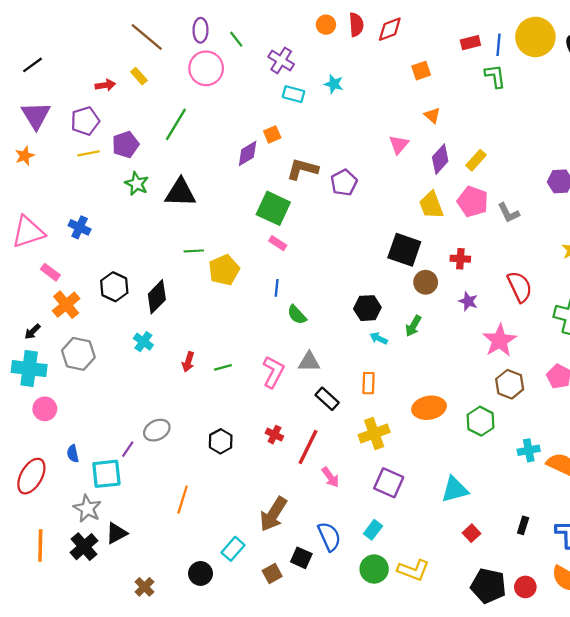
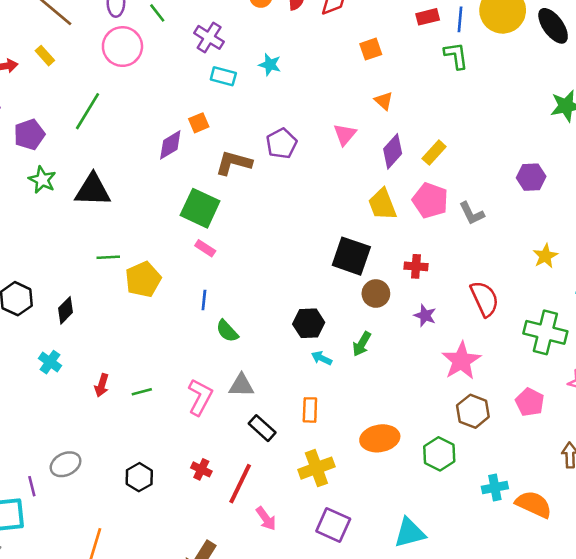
purple pentagon: (344, 183) -> (281, 144), moved
black diamond: (157, 297) -> (66, 310), size x0.7
purple line: (128, 449) -> (32, 486), turned -48

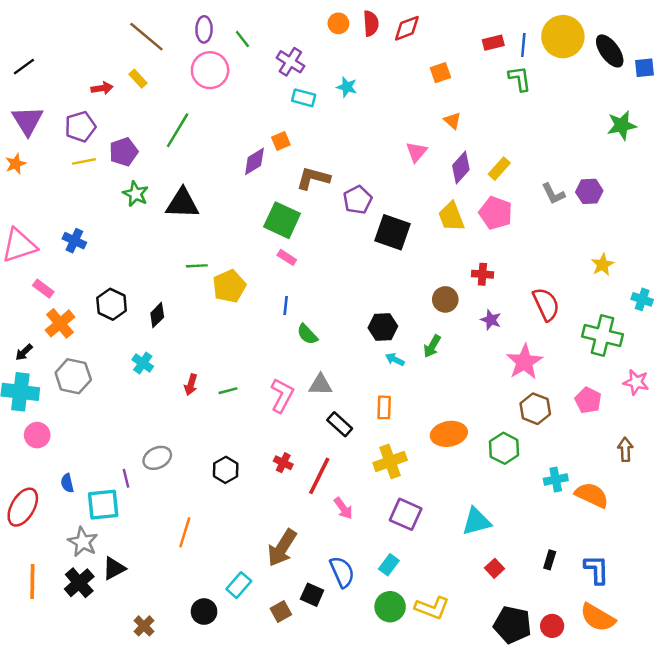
purple pentagon: (281, 144) -> (358, 200), moved
gray L-shape: (472, 213) -> (553, 194), moved
black square: (351, 256) -> (392, 232), moved

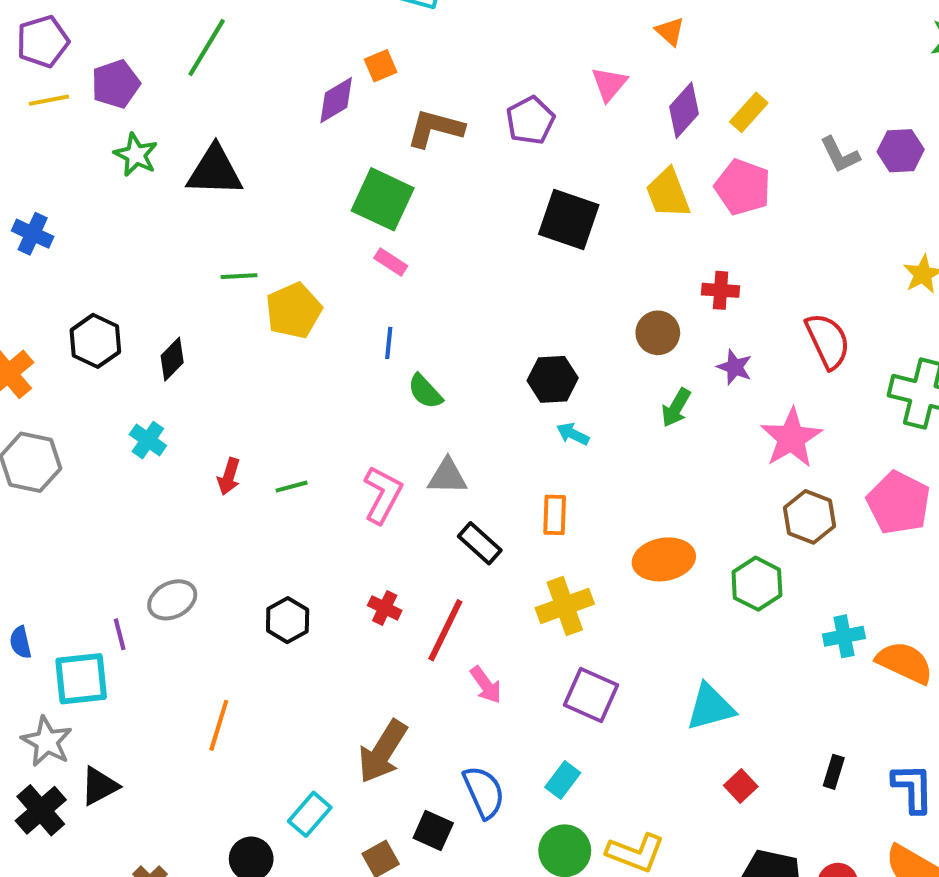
purple pentagon: (358, 200) -> (530, 120), moved
green arrow: (432, 346) -> (676, 408), moved
pink pentagon: (588, 400) -> (899, 503), size x1.4

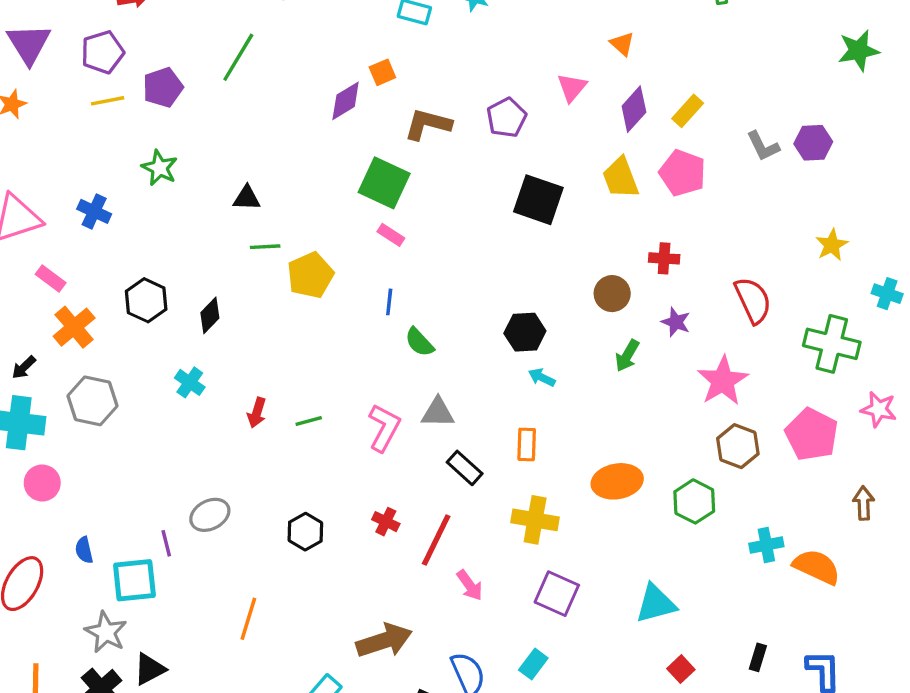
green star: (136, 155) -> (160, 168), moved
black triangle: (215, 171) -> (247, 198), moved, size x0.6
yellow cross: (565, 606) -> (535, 520), turned 30
brown arrow: (383, 752) -> (384, 641), turned -140

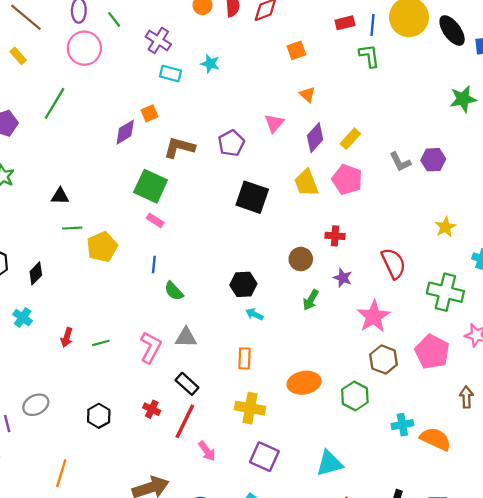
black rectangle: (465, 468) -> (187, 384), moved

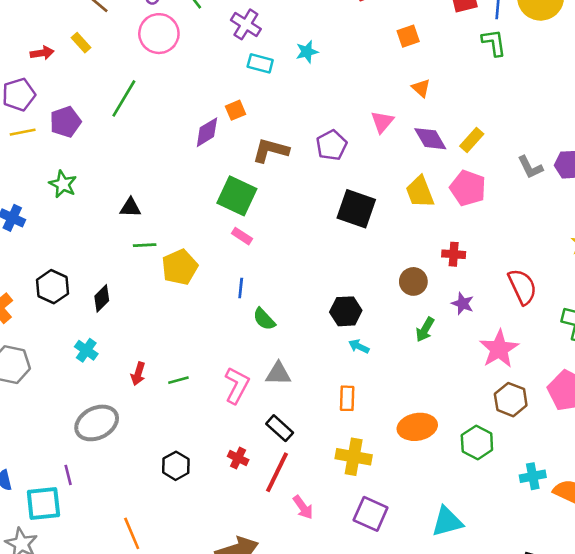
cyan star: (210, 64) -> (307, 52), turned -30
purple diamond: (315, 138) -> (430, 139), turned -72
gray ellipse: (36, 405) -> (97, 423), moved, size x1.4
orange line: (61, 473) -> (132, 533), turned -40

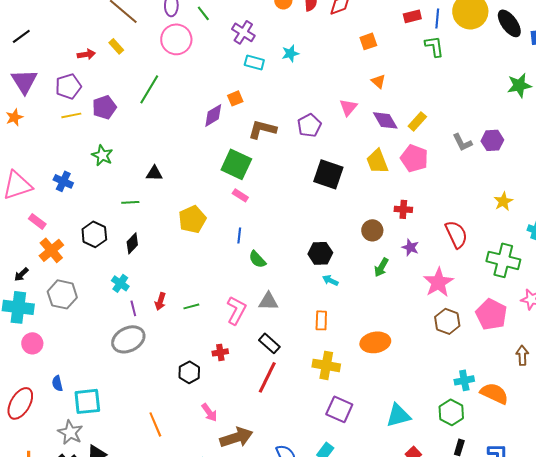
green line: (145, 245) -> (130, 202), moved
green hexagon: (477, 442) -> (451, 412), moved
red cross: (238, 458) -> (220, 352), moved, turned -35
purple line: (68, 475) -> (133, 308), moved
pink arrow: (303, 507) -> (209, 412), moved

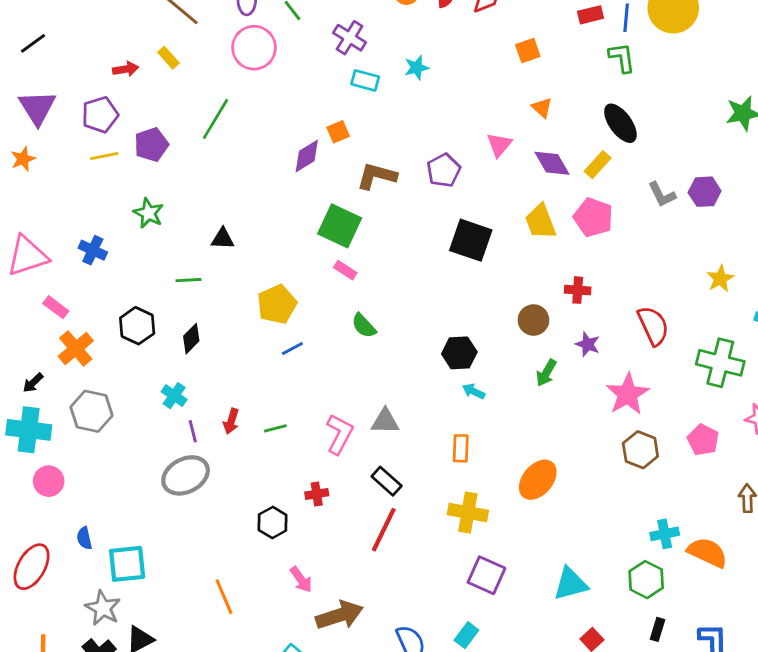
black ellipse: (509, 23) -> (620, 123), moved
blue line: (239, 235) -> (292, 349), moved, turned 56
green semicircle: (257, 259) -> (364, 326), moved
pink pentagon: (491, 314) -> (703, 440), size x0.7
orange ellipse: (375, 342) -> (538, 480), turned -40

